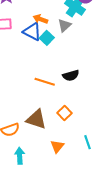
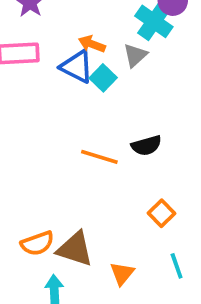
orange square: (65, 113) -> (161, 213), moved
brown triangle: (36, 119) -> (75, 249), moved

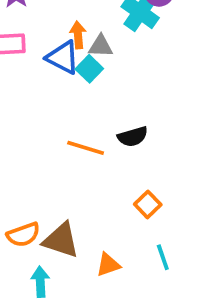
orange arrow: (92, 44) -> (78, 35), turned 64
gray triangle: (135, 55) -> (101, 46), moved, turned 44
orange triangle: (122, 273) -> (108, 265), turned 32

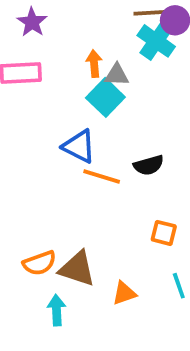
blue triangle: (63, 57) -> (79, 146), moved
cyan square: (89, 69) -> (105, 97), size x1.4
orange square: (148, 204) -> (164, 233), turned -32

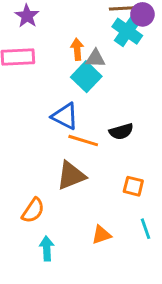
orange semicircle: (40, 263) -> (33, 210), turned -36
brown triangle: (77, 269) -> (71, 175), moved, turned -40

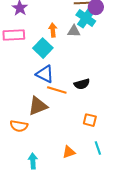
gray triangle: (95, 58) -> (74, 31), moved
cyan square: (86, 77) -> (43, 48), moved
brown triangle: (71, 175) -> (38, 106), moved
orange semicircle: (33, 210) -> (19, 126), moved, turned 66

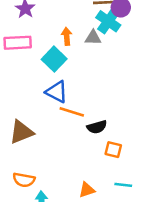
black semicircle: (82, 84) -> (97, 127), moved
brown triangle: (38, 106) -> (21, 132), moved
orange semicircle: (19, 126) -> (24, 180), moved
cyan line: (98, 148) -> (123, 185), turned -64

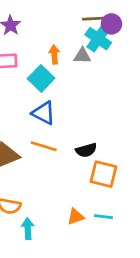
orange line: (72, 112) -> (44, 146), moved
orange square: (113, 150) -> (104, 174), size x1.5
cyan line: (123, 185) -> (104, 217), moved

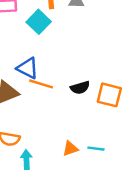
blue triangle: (44, 113) -> (28, 68), moved
orange square: (104, 174) -> (109, 95), moved

